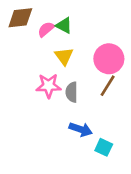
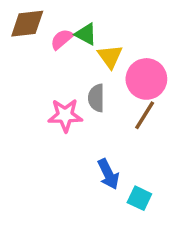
yellow triangle: (64, 56) -> (110, 57), moved
gray semicircle: (72, 92) -> (96, 98), moved
blue arrow: (81, 129) -> (108, 174), turned 45

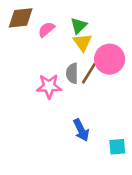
green triangle: (86, 34) -> (79, 26), moved, turned 48
brown line: (145, 115) -> (89, 73), moved
cyan square: (139, 198) -> (117, 147), moved, turned -30

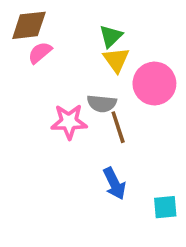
pink semicircle: (46, 30) -> (40, 53), moved
gray semicircle: (72, 73) -> (102, 103), turned -84
brown line: (89, 73) -> (118, 127), moved, turned -50

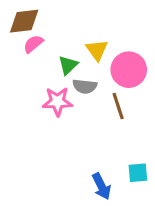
green triangle: (111, 36) -> (68, 65), moved
brown line: (118, 127) -> (118, 106), moved
blue arrow: (114, 184) -> (101, 186), moved

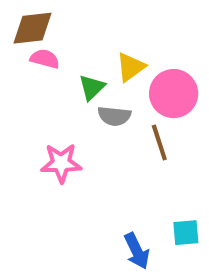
pink semicircle: (33, 44) -> (45, 59), turned 55
yellow triangle: (97, 50) -> (131, 67), turned 30
pink star: (57, 101) -> (61, 163), moved

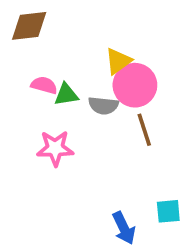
pink semicircle: (45, 59) -> (44, 85), moved
green triangle: (92, 87) -> (66, 94), moved, turned 35
pink circle: (174, 94) -> (135, 85), moved

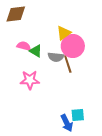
green triangle: (66, 94) -> (36, 51), turned 40
brown line: (144, 130) -> (68, 64), moved
cyan square: (168, 211) -> (78, 115), moved

